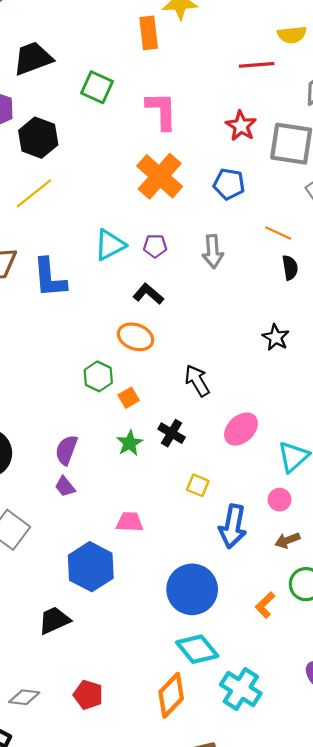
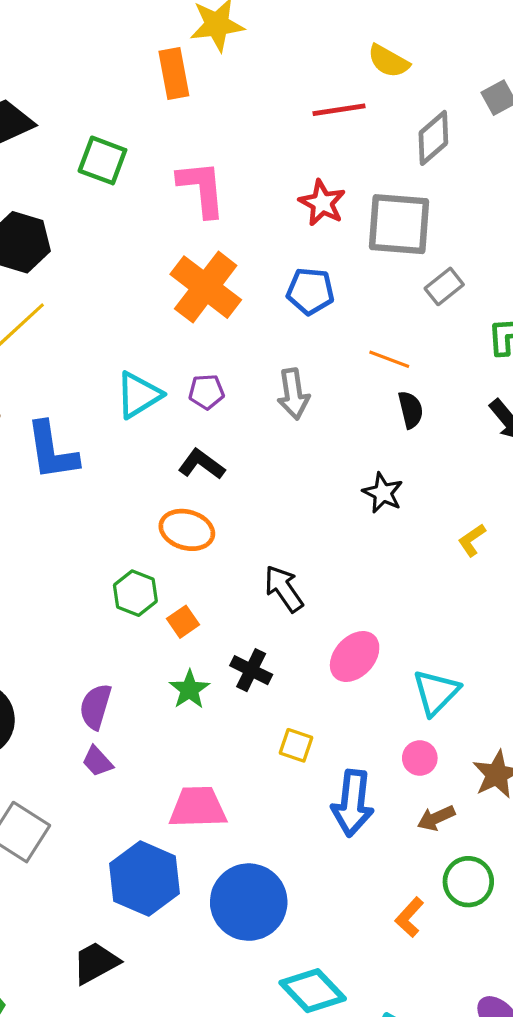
yellow semicircle: (292, 35) -> (388, 61), turned 40
black star: (276, 337) -> (383, 493), moved
pink trapezoid: (130, 522) -> (198, 807), size x1.4
blue circle: (192, 589) -> (249, 902), moved

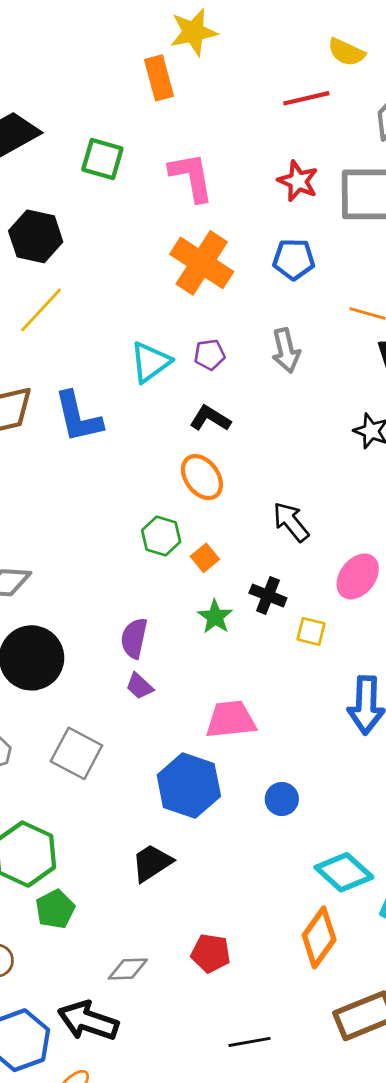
orange ellipse: (187, 530) -> (202, 477), turned 42
yellow square: (296, 745) -> (311, 631), moved
blue circle: (249, 902) -> (282, 799), size x0.5

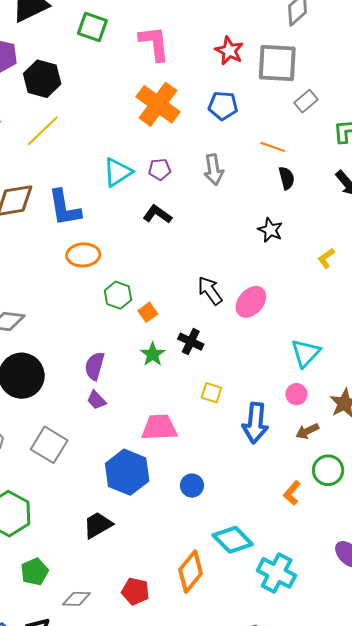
orange ellipse: (202, 477) -> (83, 255), moved, turned -60
pink ellipse: (358, 576) -> (251, 302), moved
yellow square: (311, 631) -> (211, 393), moved
green pentagon: (55, 909) -> (35, 572), moved
orange diamond: (319, 937) -> (191, 572), moved

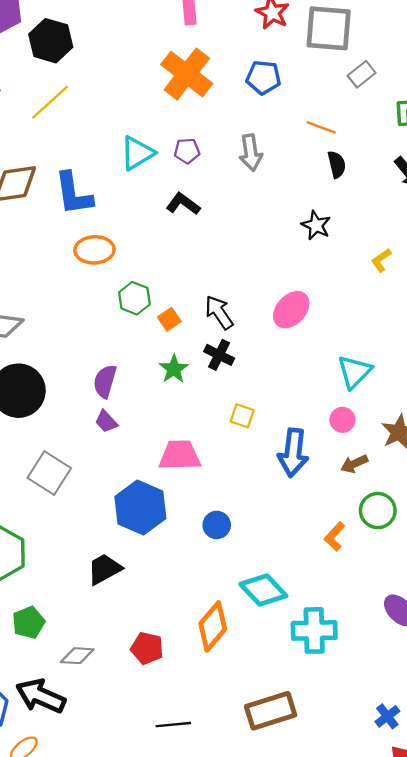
black arrow: (210, 291) -> (219, 312), moved
cyan cross: (277, 573) -> (314, 630), turned -30

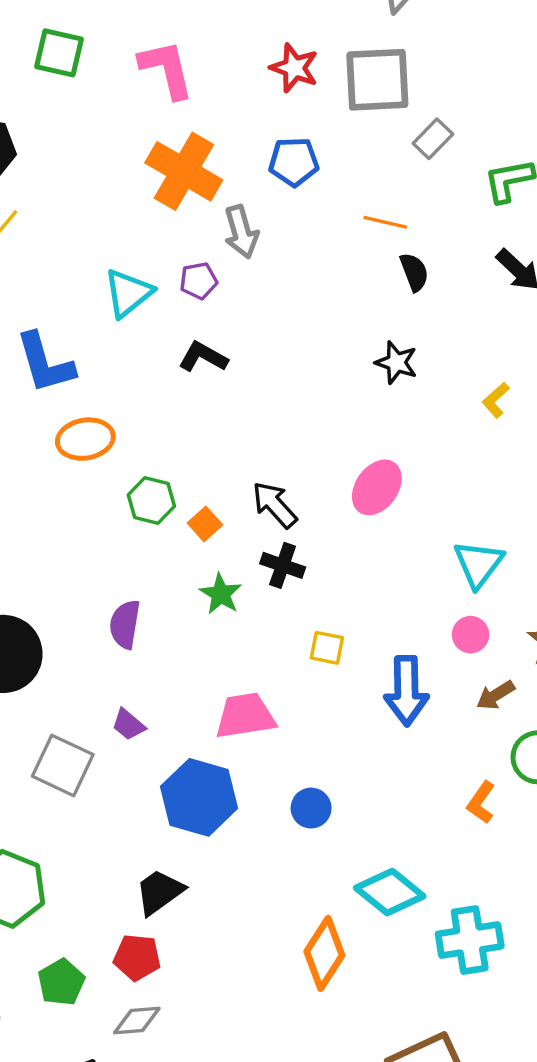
gray arrow: (251, 153) -> (241, 232), moved
purple trapezoid: (106, 421) -> (128, 725), moved
red pentagon: (147, 648) -> (137, 957), moved

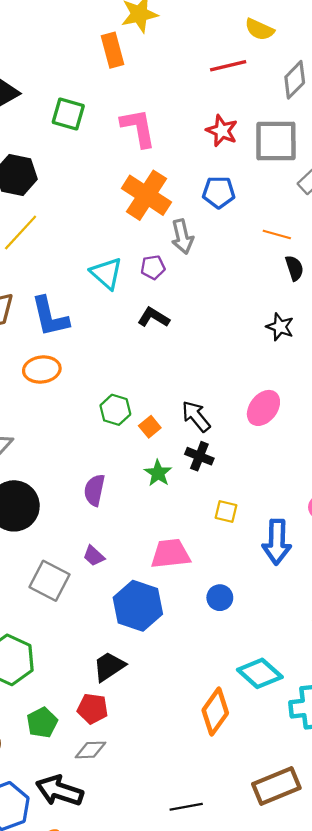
cyan triangle: (128, 293) -> (106, 273), turned -42
orange ellipse: (85, 439) -> (42, 370), moved
blue circle: (311, 808) -> (220, 598), moved

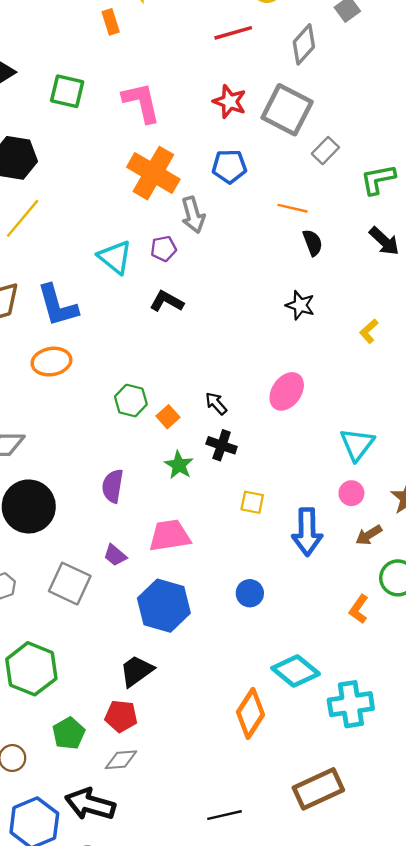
orange rectangle: (112, 50) -> (111, 22), size x0.7
gray square: (276, 141) -> (287, 110), turned 30
black arrow: (196, 416) -> (216, 403), size x0.7
pink trapezoid: (170, 554) -> (170, 536), moved

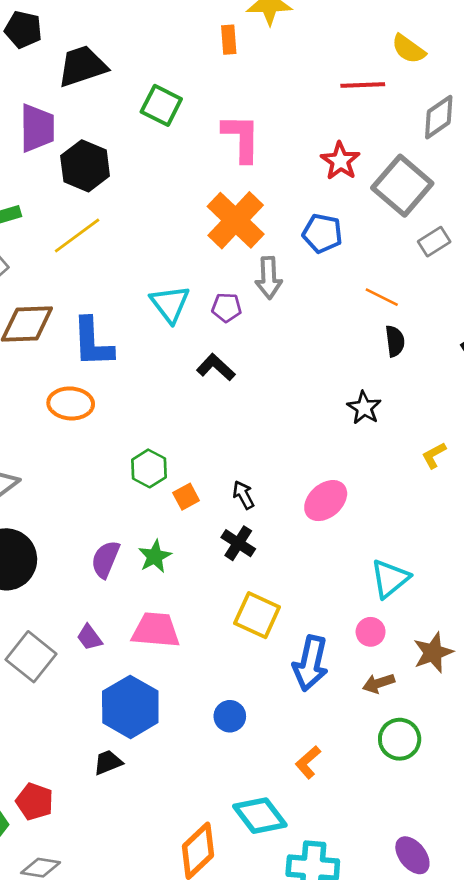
green star: (179, 465) -> (155, 556), moved
yellow square: (252, 502) -> (257, 615), size x1.6
orange L-shape: (359, 609) -> (308, 762), moved
black trapezoid: (136, 671) -> (108, 762), moved, size x0.7
red pentagon: (121, 716) -> (35, 801), moved

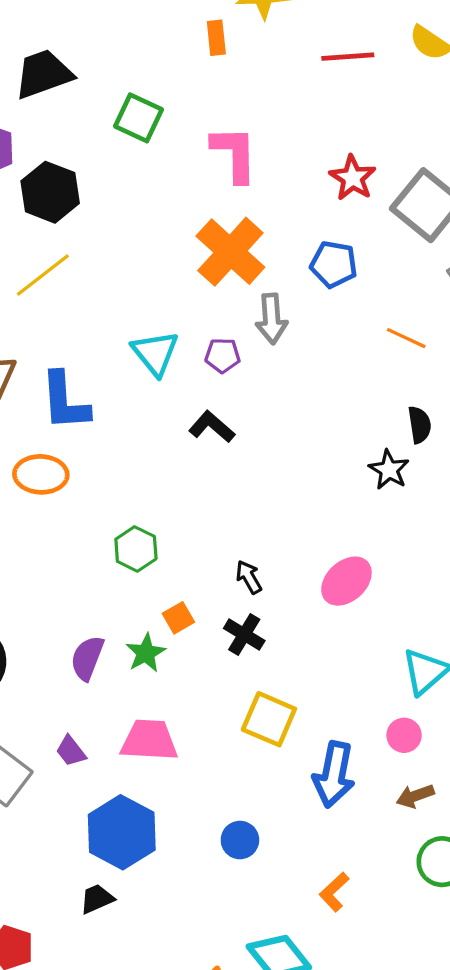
red line: (363, 85) -> (348, 57), moved
black semicircle: (395, 341) -> (420, 425), moved
orange square: (186, 497) -> (178, 618), moved

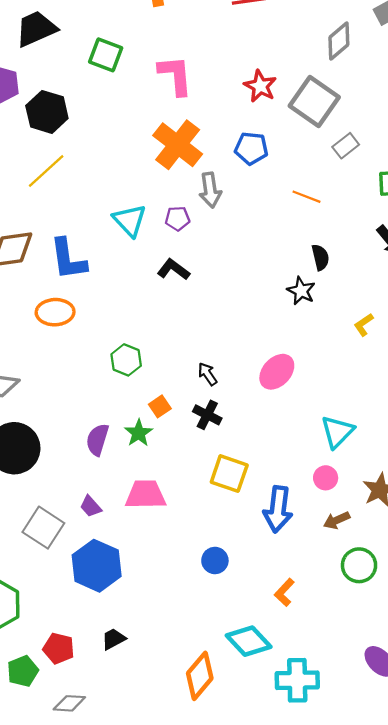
blue hexagon: (122, 832) -> (97, 566), moved
black trapezoid: (97, 899) -> (114, 639), moved

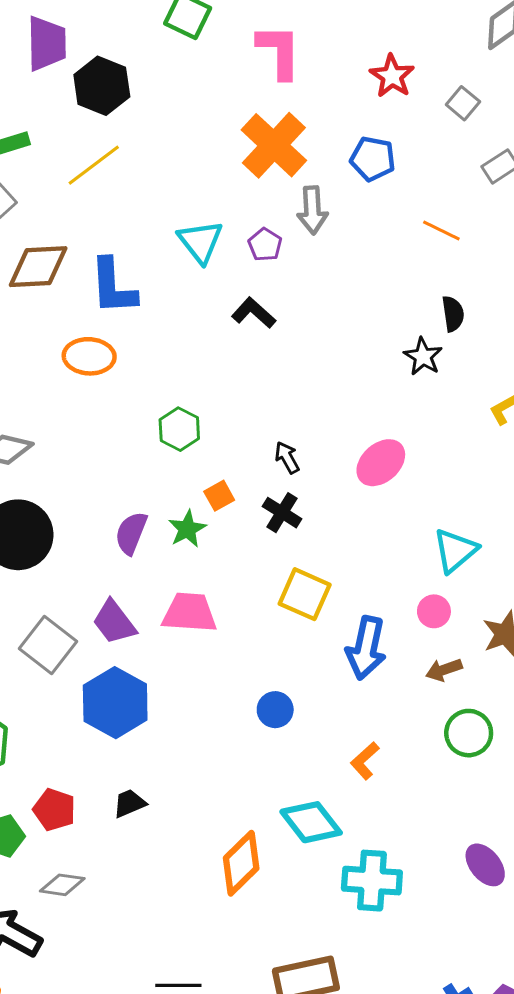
gray square: (314, 102) -> (463, 103), size x0.5
purple pentagon: (177, 219) -> (265, 245), turned 30
purple trapezoid: (91, 506) -> (114, 622), size x1.5

